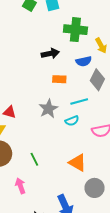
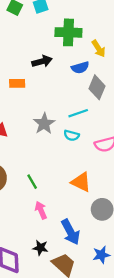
orange rectangle: (59, 79) -> (17, 83), moved
cyan semicircle: (72, 121) -> (72, 135), turned 40
pink arrow: (20, 186) -> (41, 210), moved

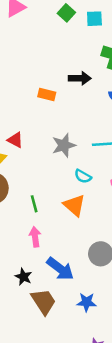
cyan semicircle: (72, 135) -> (83, 176), moved
orange triangle: (81, 182) -> (74, 205), moved
blue arrow: (70, 232) -> (60, 269), turned -40

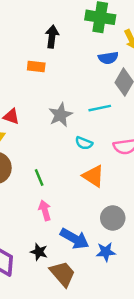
black arrow: (80, 78) -> (52, 37), moved, turned -75
orange triangle: (74, 205) -> (93, 176), moved
blue star: (86, 302) -> (106, 252), moved

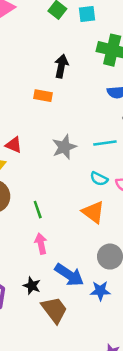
cyan semicircle: (84, 143) -> (99, 179), moved

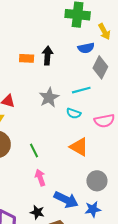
black arrow: (61, 66) -> (47, 56), moved
cyan semicircle: (99, 179) -> (74, 113), moved

